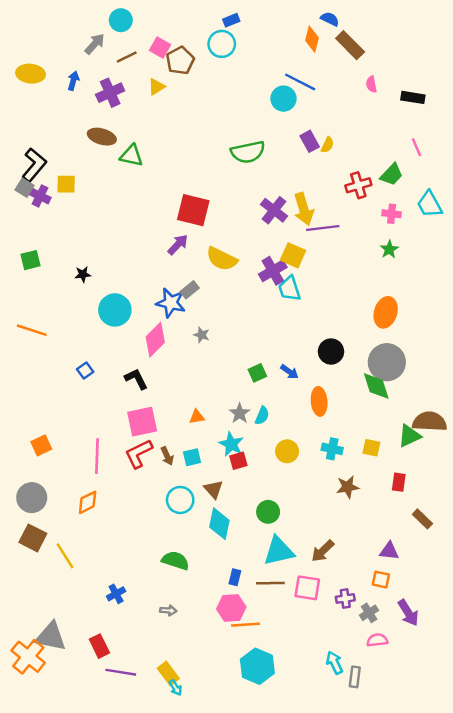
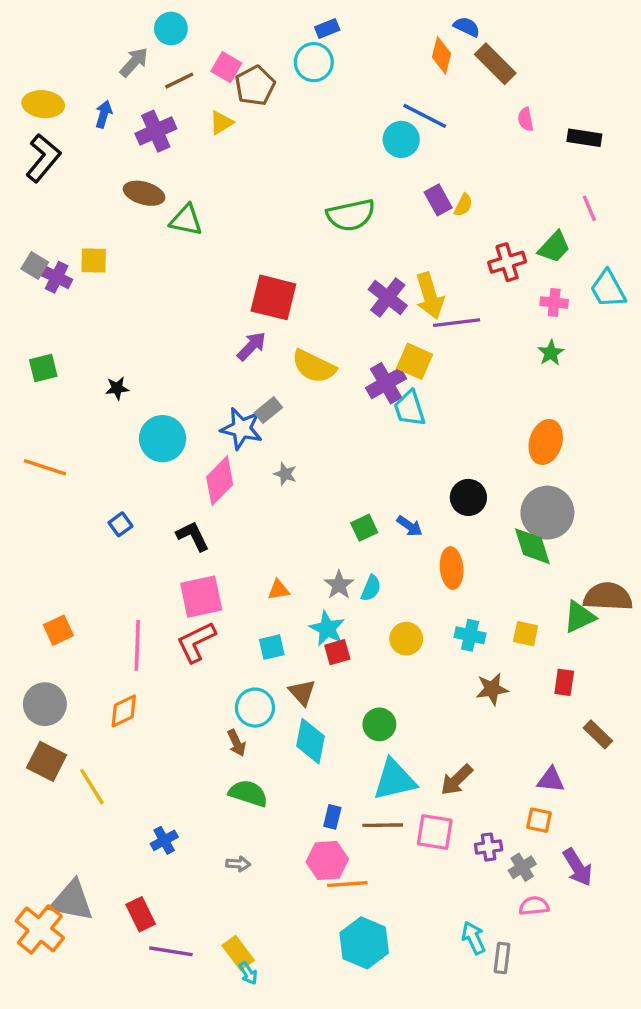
black L-shape: (34, 165) -> (43, 158), moved
brown arrow: (167, 456) -> (236, 743), moved

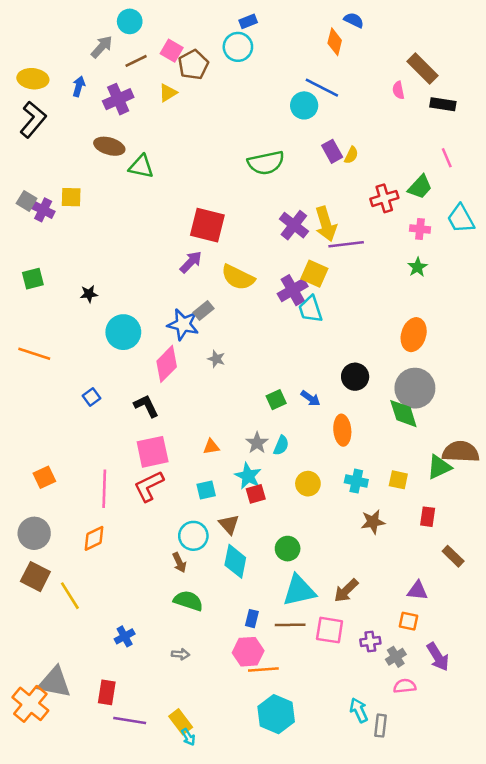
brown rectangle: (495, 64) -> (423, 69), moved
red rectangle: (141, 914) -> (107, 692), turned 35

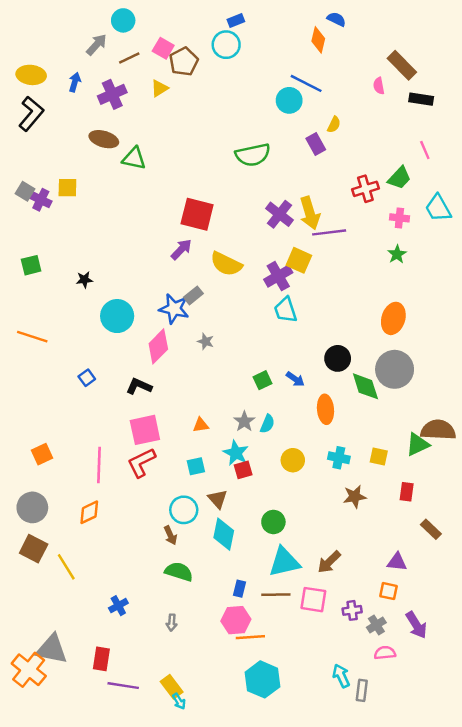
yellow semicircle: (351, 155) -> (334, 125), moved
cyan trapezoid: (310, 309) -> (286, 310), moved
black L-shape: (146, 406) -> (139, 386), turned -40
green diamond: (403, 414) -> (365, 386), moved
gray arrow: (181, 654) -> (172, 623), turned 91

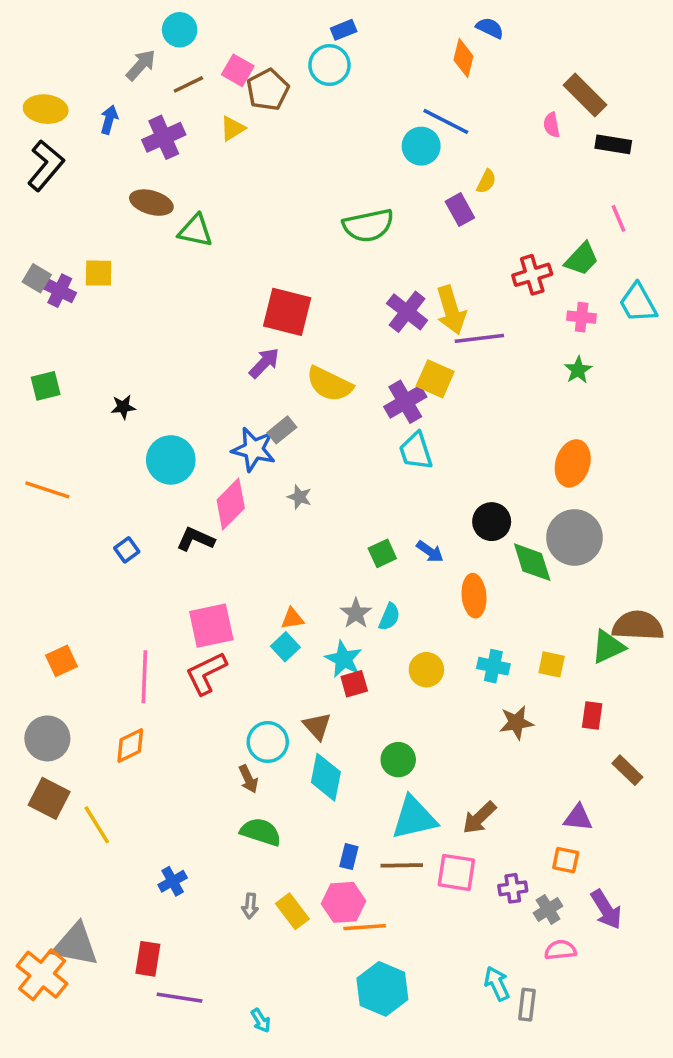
black L-shape: (139, 386) -> (195, 539), moved
cyan square: (196, 466) -> (285, 647), moved, turned -30
yellow rectangle: (172, 687) -> (292, 911), moved

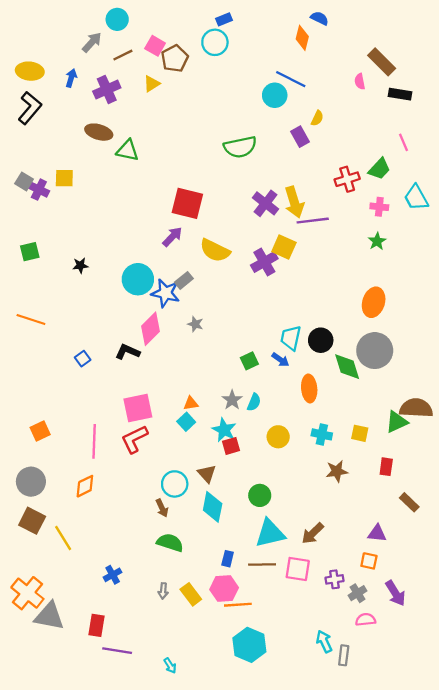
cyan trapezoid: (416, 451) -> (291, 338), moved, turned 30
cyan circle: (171, 460) -> (138, 279), moved
orange cross: (42, 975) -> (27, 593), moved

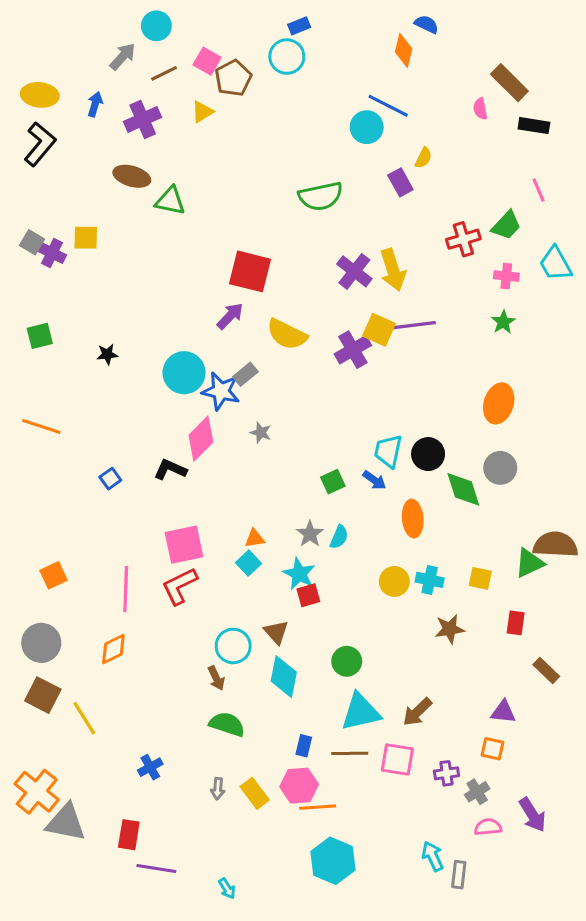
purple line: (313, 221) -> (414, 325), moved
gray circle: (375, 351) -> (500, 468), size x0.7
yellow circle: (278, 437) -> (394, 581), moved
purple arrow: (395, 593) -> (532, 815), moved

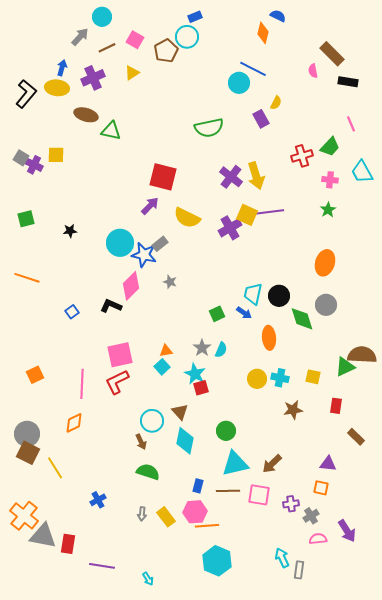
brown pentagon: (233, 78) -> (166, 51), moved
yellow ellipse: (40, 95) -> (57, 88), moved
gray circle: (41, 643) -> (27, 434), moved
red rectangle: (129, 835) -> (68, 544), moved

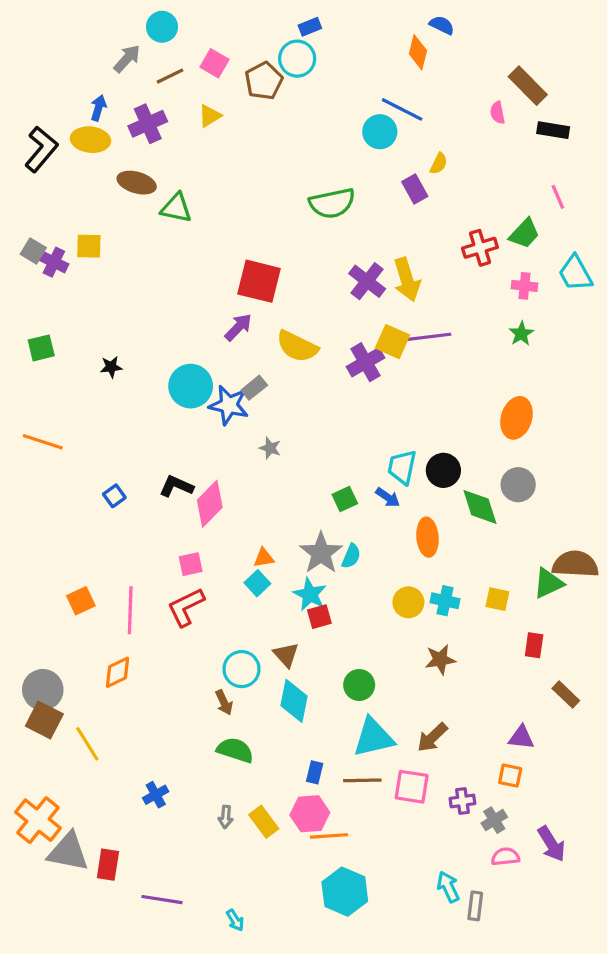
pink diamond: (131, 286) -> (210, 504), moved
gray star: (202, 348) -> (321, 553), size x1.5
pink square: (120, 355) -> (191, 564), size x0.6
orange square: (35, 375) -> (81, 601), moved
brown star: (293, 410) -> (440, 660), moved

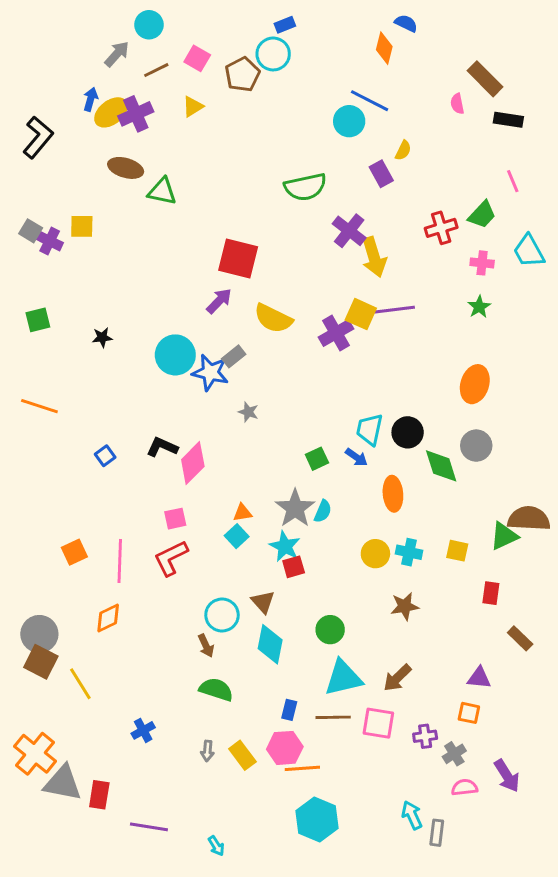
yellow ellipse: (90, 140) -> (111, 112), moved, turned -44
purple cross: (367, 281) -> (349, 231), moved

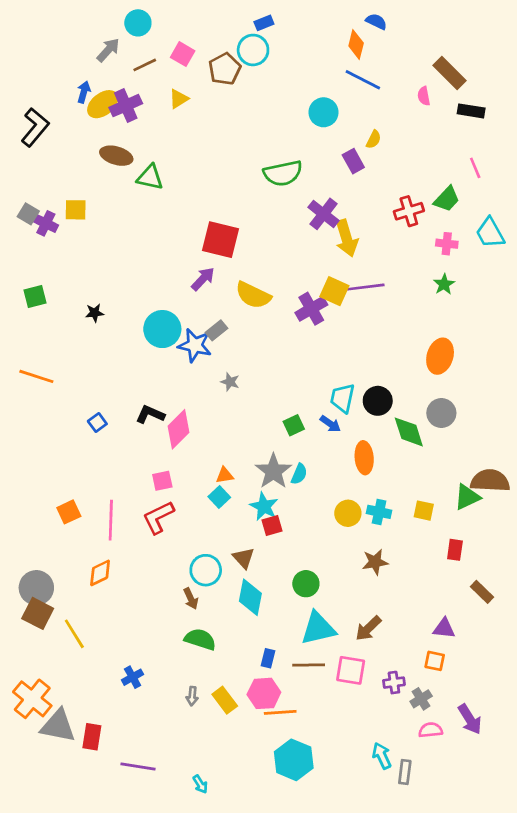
blue line: (370, 101) -> (363, 80), moved

